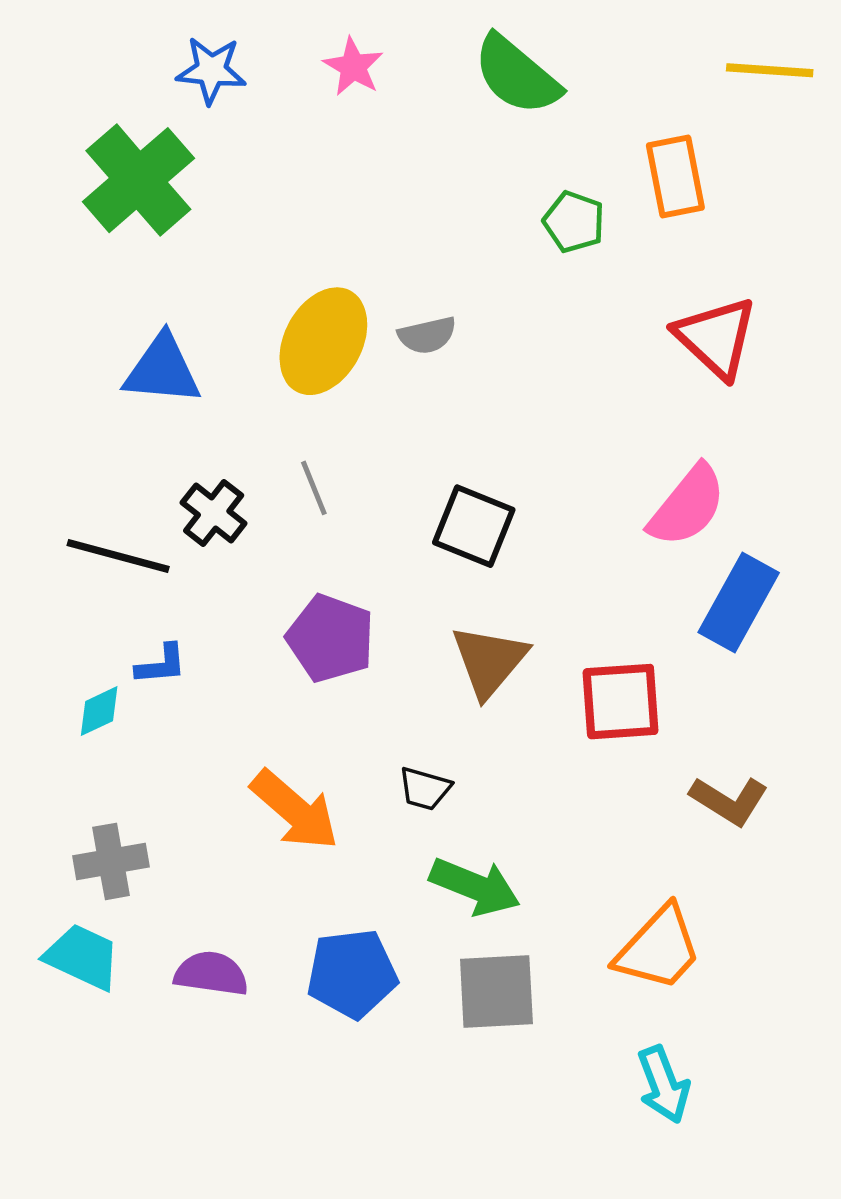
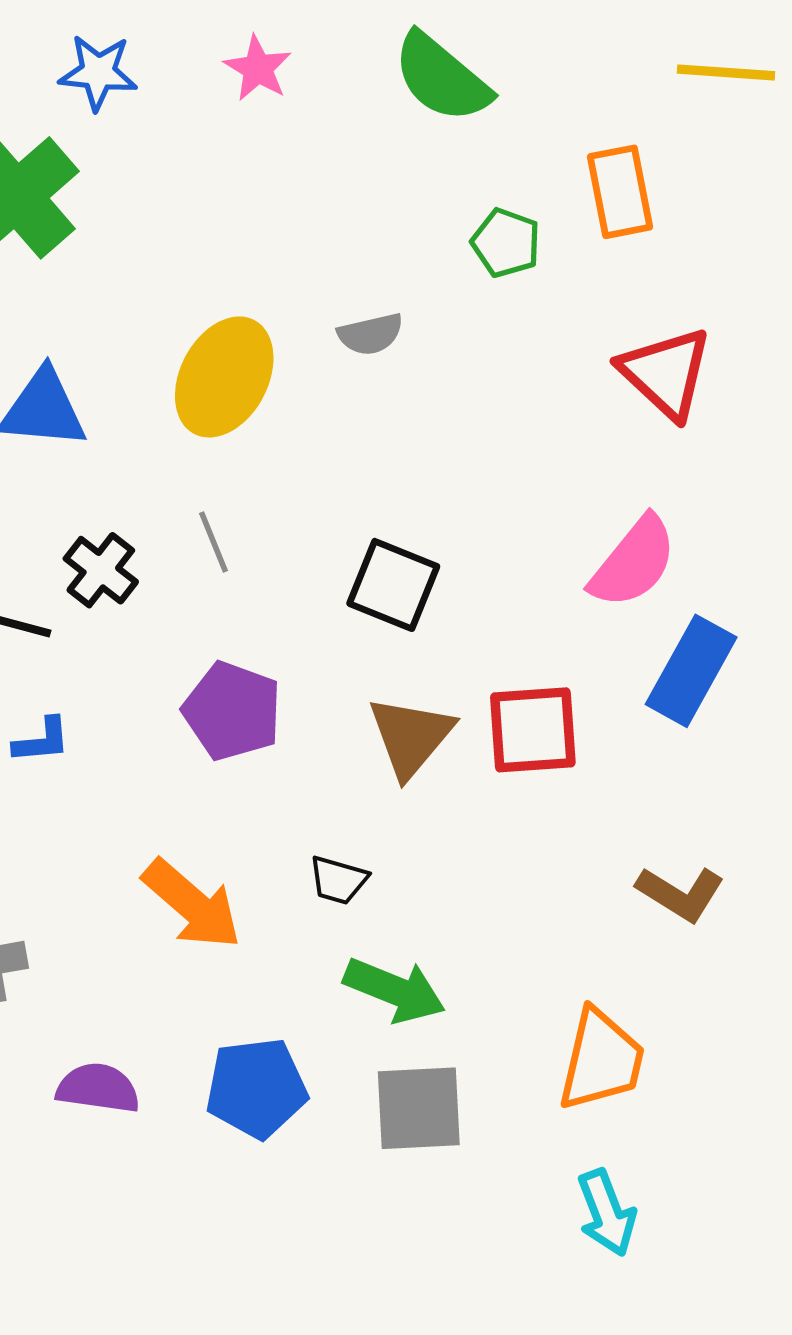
gray semicircle: (427, 335) -> (370, 334), moved
red square: (621, 702) -> (533, 730), moved
orange trapezoid: (659, 949) -> (601, 1060), turned -30

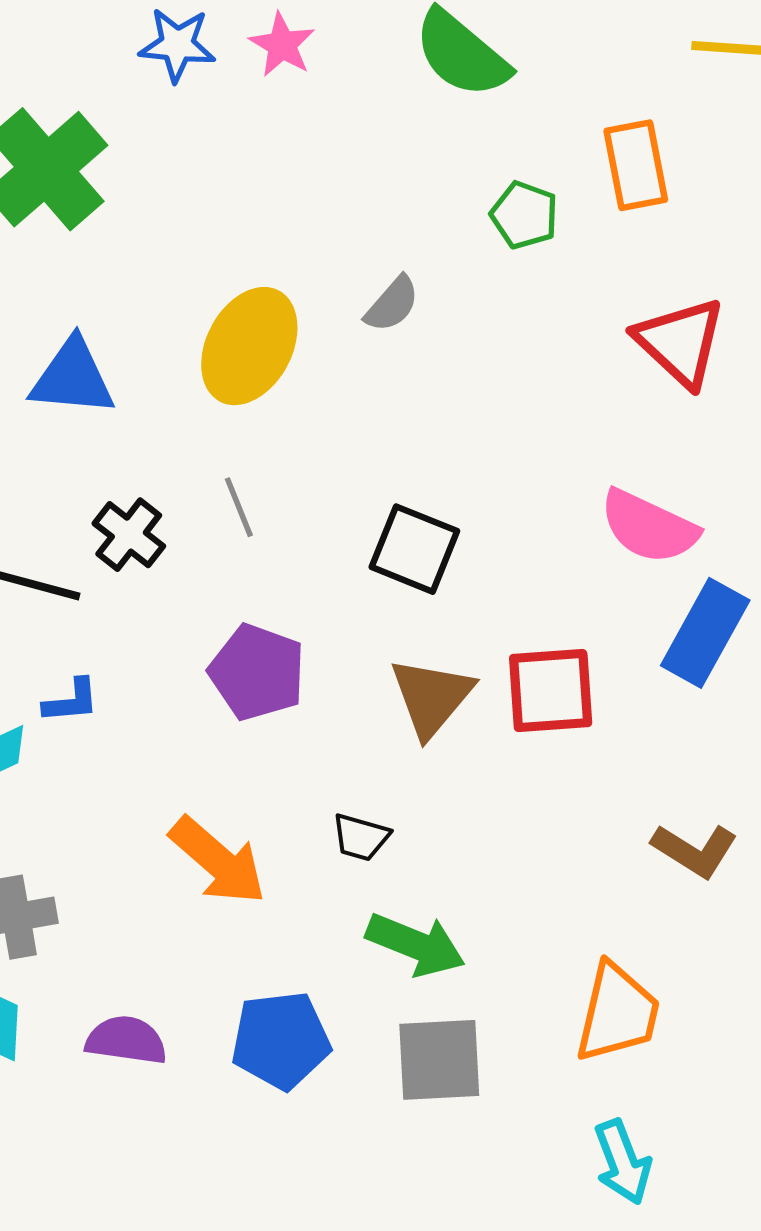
blue star: (98, 72) -> (177, 45), moved
gray semicircle: (370, 334) -> (392, 304), turned -36
pink semicircle: (633, 562) -> (649, 527), turned 76

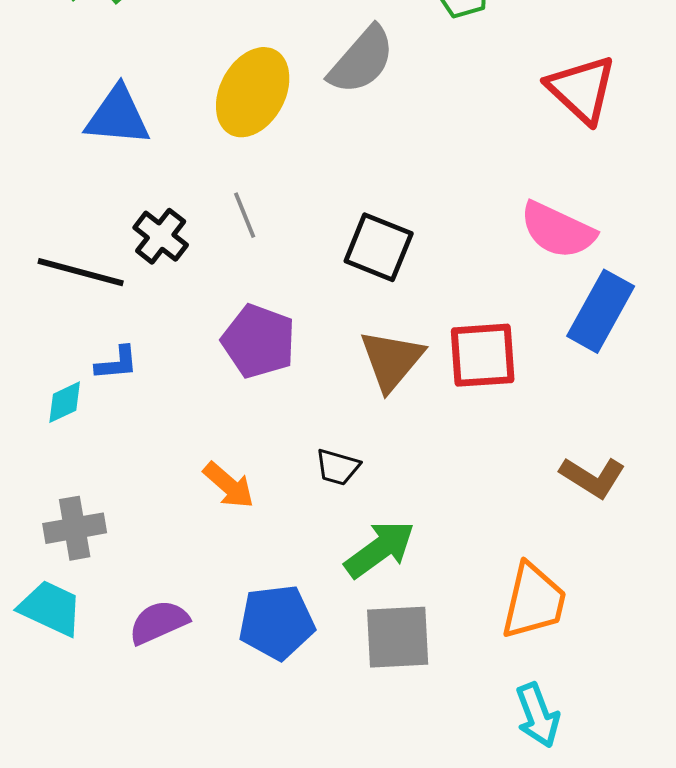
gray semicircle: (392, 304) -> (362, 60), size x1.6
orange arrow: (218, 861) -> (229, 485), size x0.7
green arrow: (416, 945) -> (380, 549), turned -58
purple semicircle: (126, 1040) -> (159, 622), turned -32

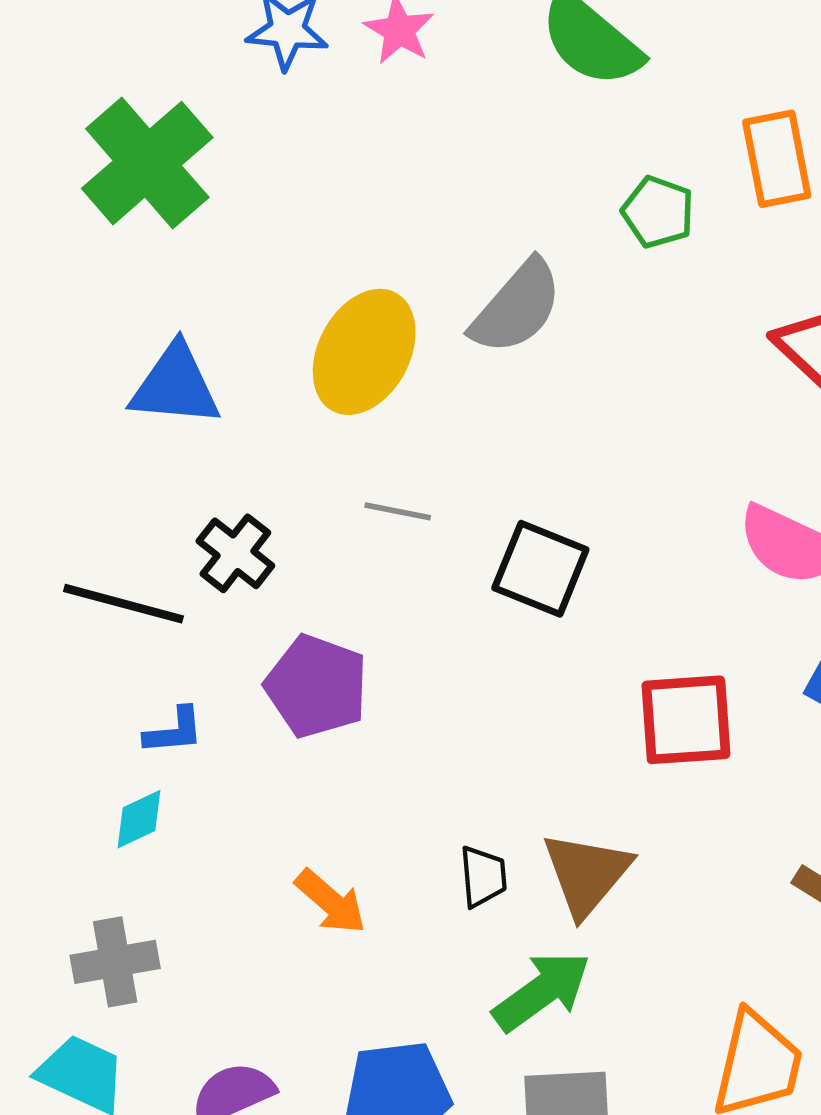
gray line: (245, 215) -> (398, 511), moved, turned -57
purple pentagon: (259, 341) -> (317, 686), moved
brown triangle: (392, 360) -> (587, 874), moved
cyan diamond: (65, 402) -> (139, 819), moved
black trapezoid: (338, 467) -> (483, 877), turned -111

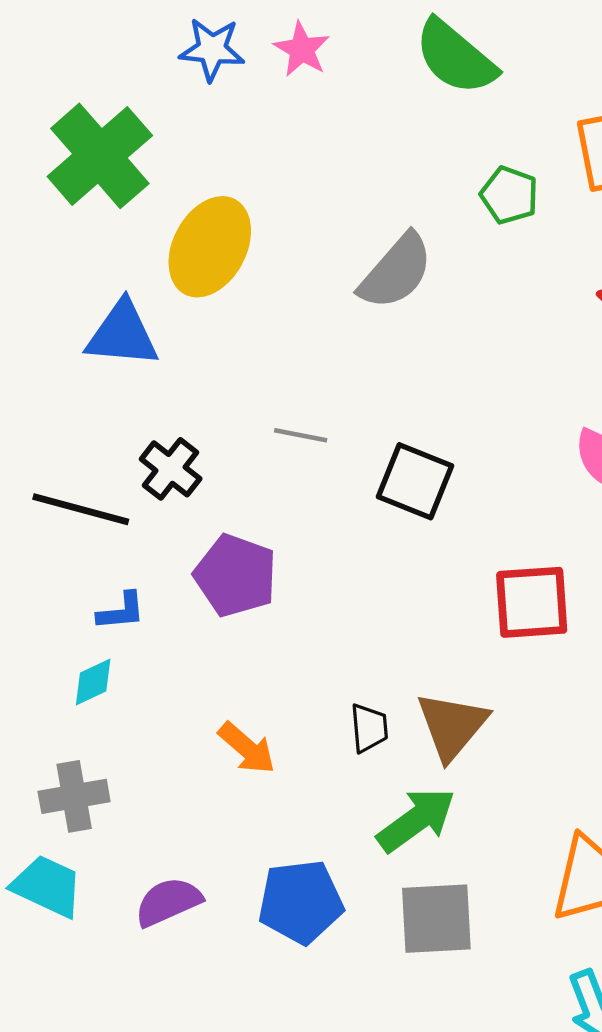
yellow ellipse: (364, 352) -> (210, 247), moved

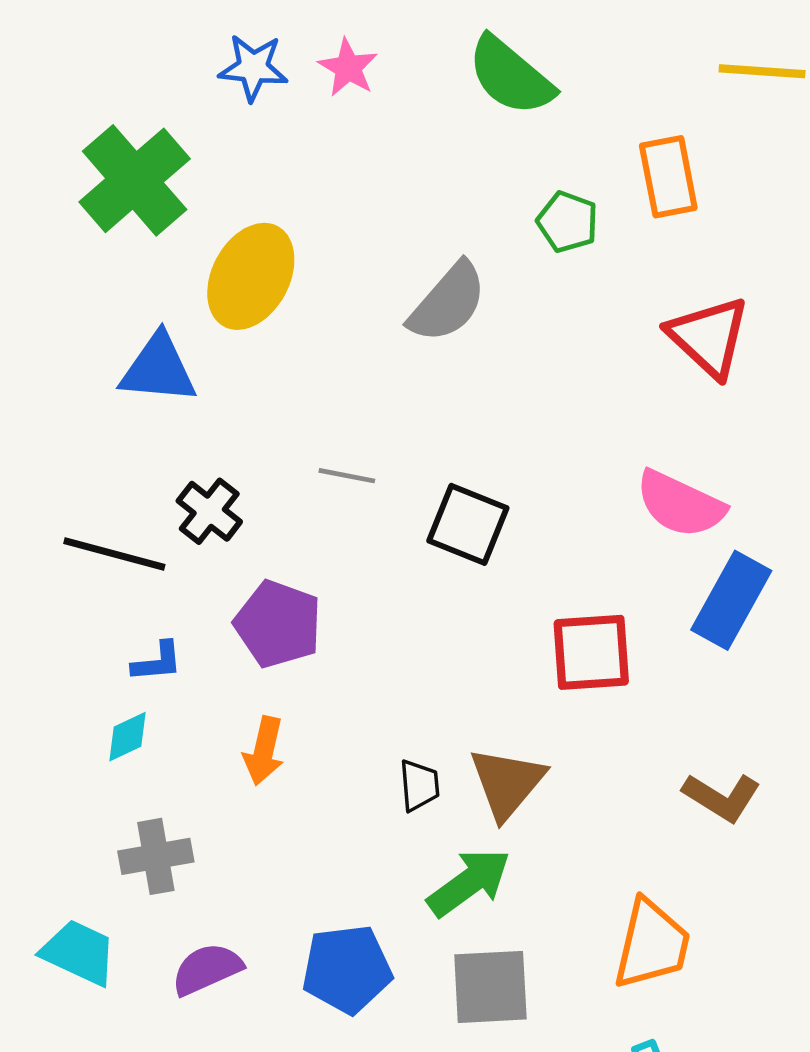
orange arrow: (247, 748) -> (264, 751), moved, turned 62
gray cross: (74, 796) -> (156, 856), moved

